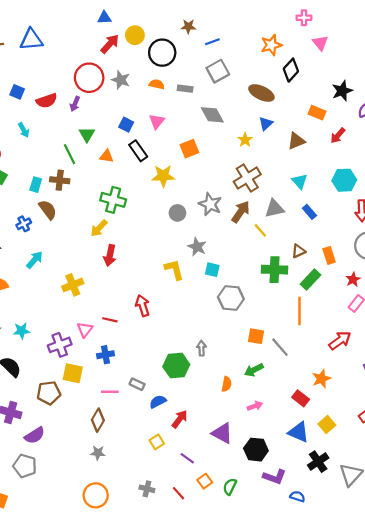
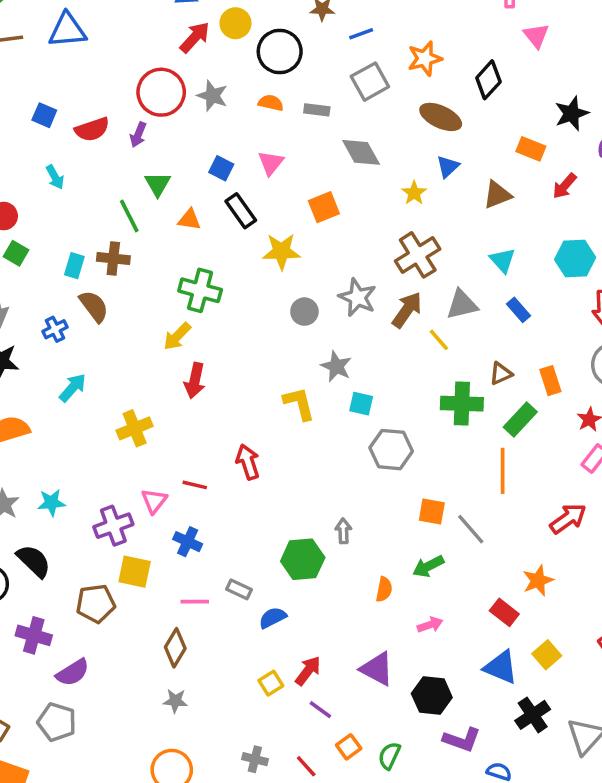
orange star: (271, 45) -> (425, 59), moved
blue cross: (105, 355) -> (188, 542), turned 35
red arrow: (180, 419) -> (308, 671), moved

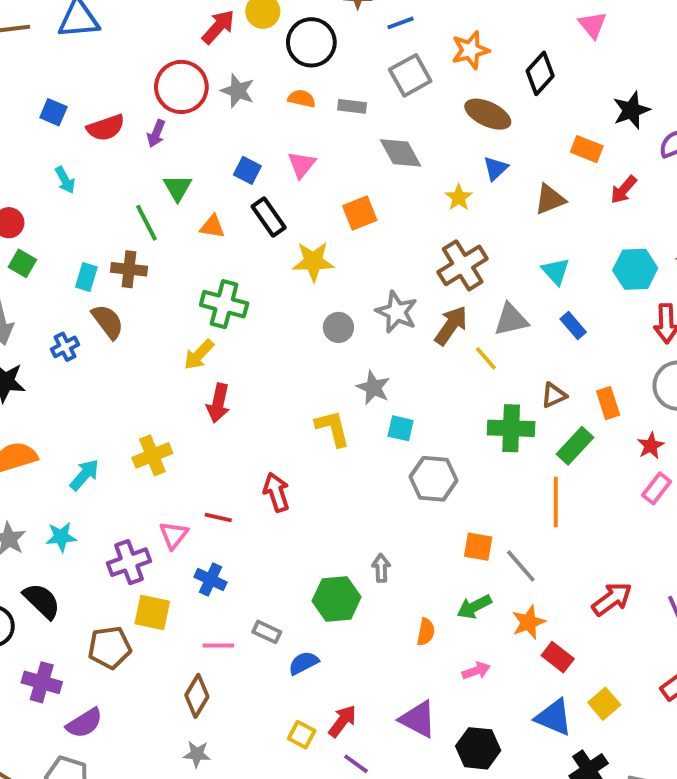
cyan arrow: (73, 388) -> (84, 475), moved
red arrow: (568, 519) -> (612, 599), moved
orange star: (538, 580) -> (529, 622), moved
yellow square: (271, 683) -> (302, 735), turned -30

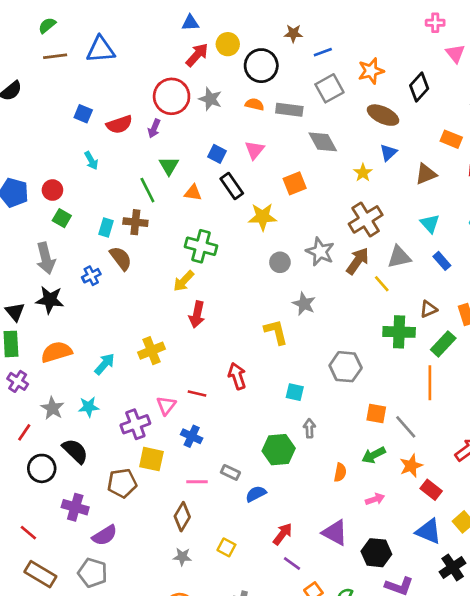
gray rectangle: (352, 106) -> (289, 110), size x1.4
cyan square: (401, 428) -> (295, 392), moved
yellow square: (302, 735) -> (226, 547), moved

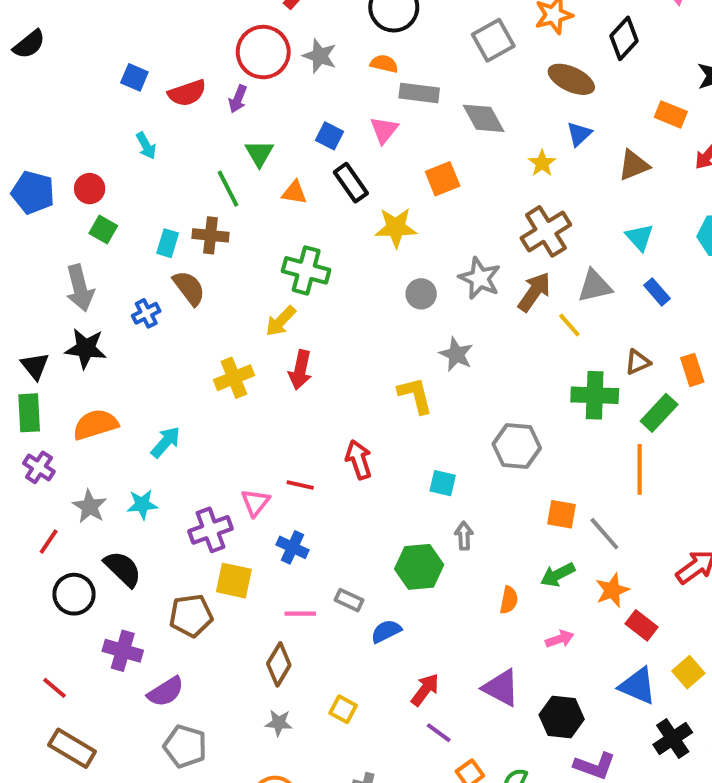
gray rectangle: (289, 110) -> (419, 93), moved
yellow cross: (151, 351) -> (234, 378), moved
gray pentagon: (93, 573) -> (185, 746), moved

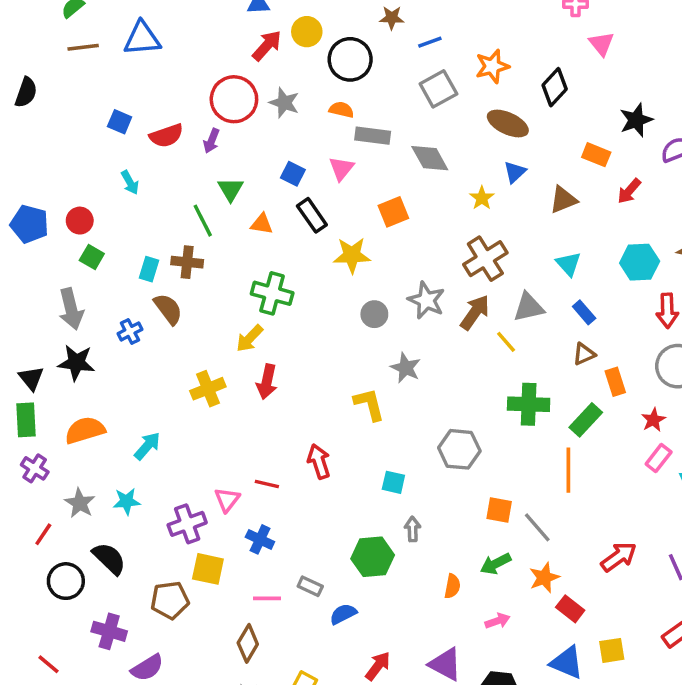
black semicircle: (29, 44) -> (26, 92), turned -32
brown triangle: (638, 362) -> (584, 354), moved
yellow square: (688, 672) -> (612, 650), turned 32

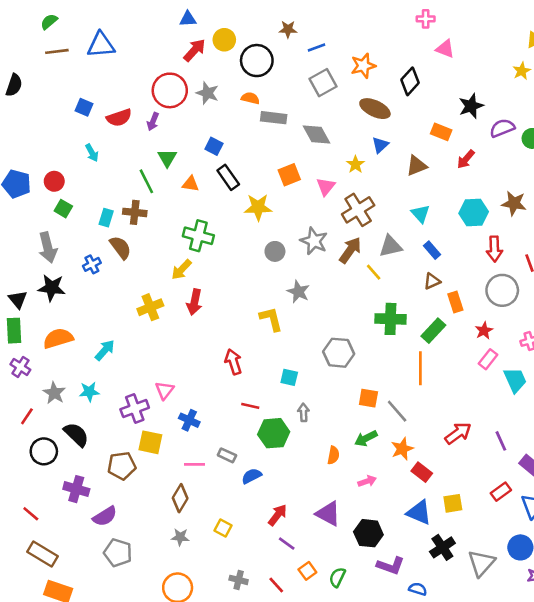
pink triangle: (601, 44) -> (445, 49), turned -30
pink triangle: (341, 169) -> (326, 186), moved
red line: (267, 484) -> (250, 406), moved

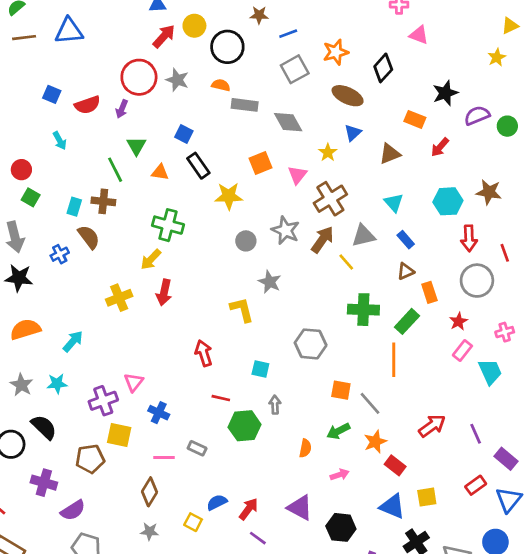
blue semicircle: (252, 476) -> (217, 502), moved

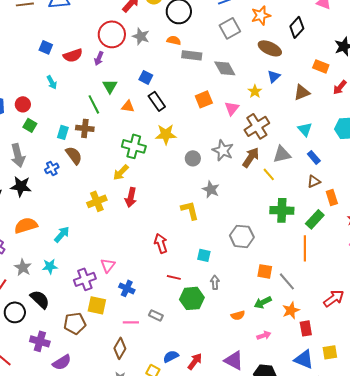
yellow star: (229, 196) -> (166, 134), moved
orange semicircle: (305, 448) -> (238, 315), turned 64
red rectangle: (395, 465) -> (306, 328), turned 42

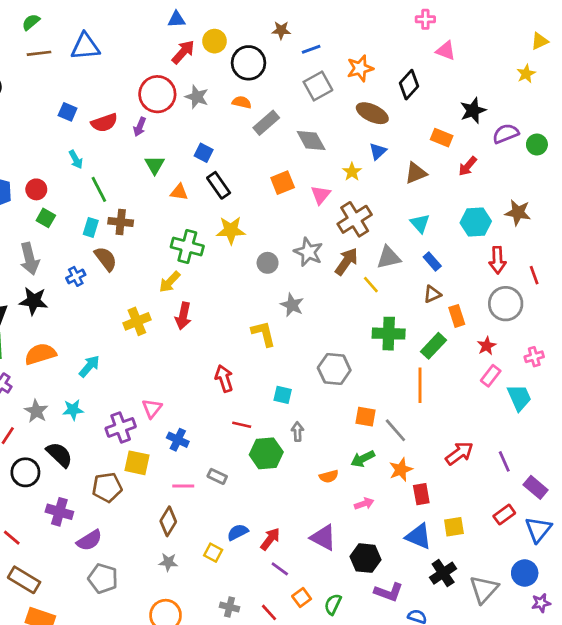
gray rectangle: (192, 55) -> (266, 123), turned -48
green line: (94, 104) -> (99, 189), moved

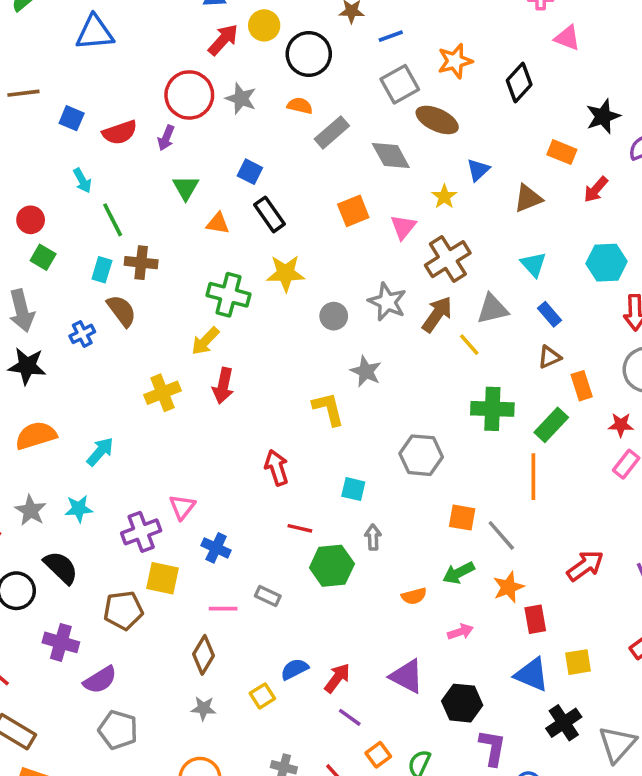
brown line: (39, 53) -> (23, 93), moved
brown ellipse: (372, 113) -> (437, 120), moved
red star: (487, 346) -> (621, 425), turned 30
yellow square: (213, 553) -> (262, 696), turned 30
purple L-shape: (389, 592) -> (492, 748), turned -100

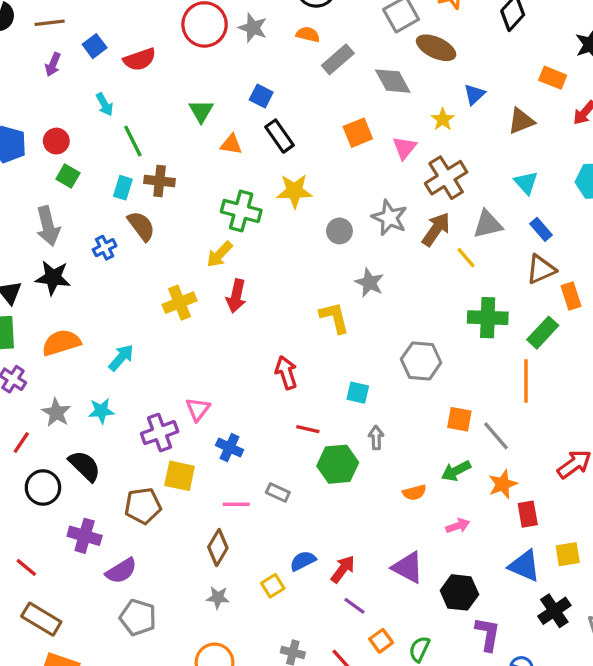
blue square: (72, 118) -> (95, 46), turned 30
purple arrow: (166, 138) -> (53, 64), moved
brown triangle: (549, 357) -> (541, 269), size x1.4

